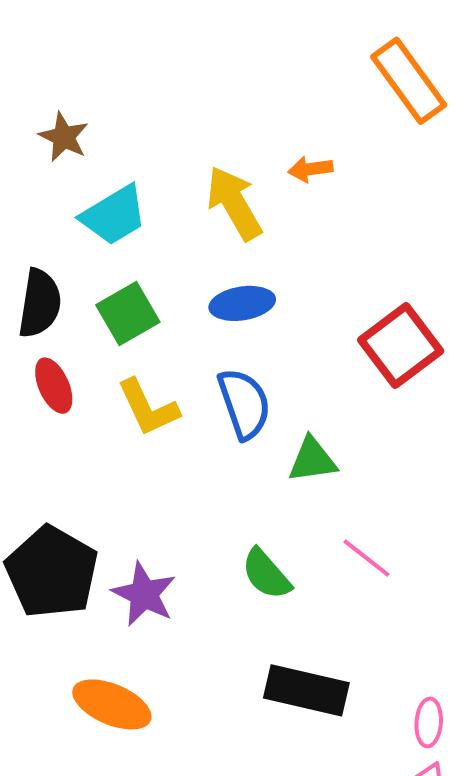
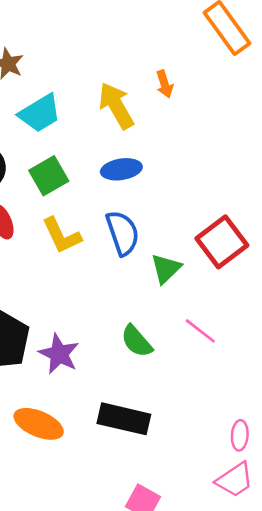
orange arrow: (310, 169) -> (165, 84), turned -100
red square: (401, 346) -> (222, 242), moved
green triangle: (312, 460) -> (166, 269), turned -36
black rectangle: (306, 690) -> (124, 419), moved

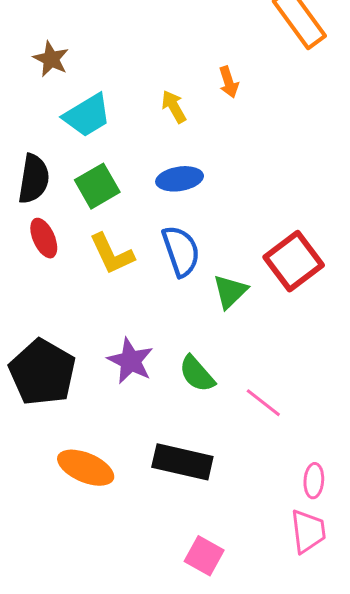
yellow arrow: (116, 106) -> (174, 107), size x0.6
pink line: (200, 331) -> (263, 403), moved
purple star: (59, 354) -> (130, 361), moved
pink trapezoid: (235, 480) -> (308, 531), turned -63

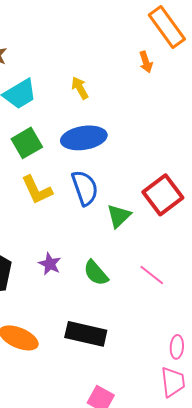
orange arrow: (229, 82) -> (146, 62), moved
blue ellipse: (180, 179) -> (84, 138), size x1.4
purple star: (130, 361) -> (50, 264), size x0.7
pink line: (263, 403) -> (152, 275), moved

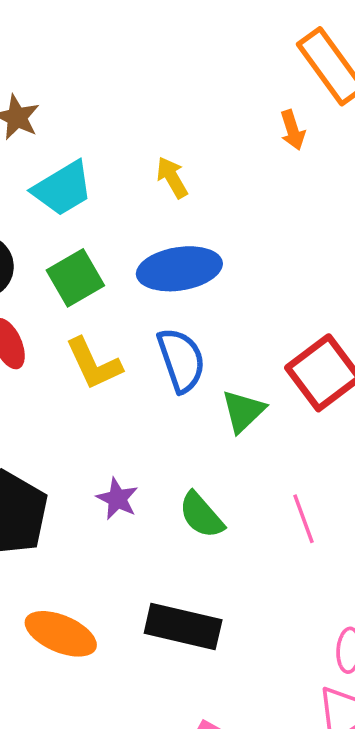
pink line: (152, 275) -> (303, 519), turned 32

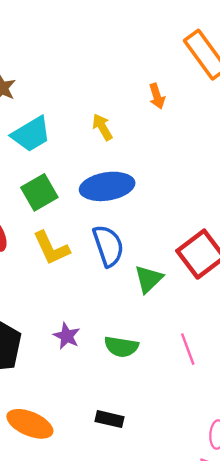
orange arrow: (293, 130) -> (157, 96), moved
green semicircle: (201, 515) -> (121, 347), turned -40
black rectangle: (183, 627) -> (109, 419), size x0.6

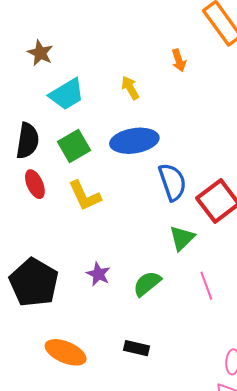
blue semicircle: (108, 246) -> (172, 182), moved
green triangle: (149, 279) -> (182, 238), moved
green semicircle: (121, 347) -> (147, 284), turned 132

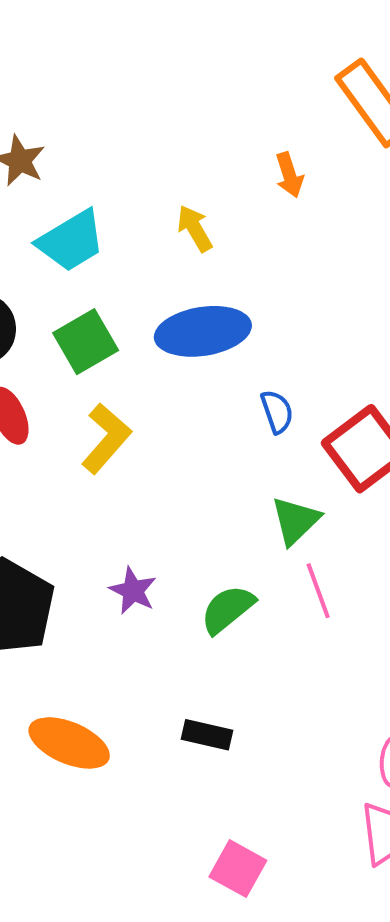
blue semicircle: (172, 182) -> (277, 412), size x0.6
yellow L-shape: (85, 196) -> (106, 438), turned -114
pink line: (206, 286) -> (318, 591), moved

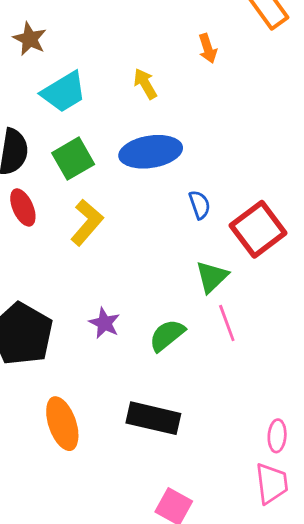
black rectangle: (207, 735) -> (153, 418), size x1.6
orange ellipse: (69, 743) -> (62, 424), turned 48

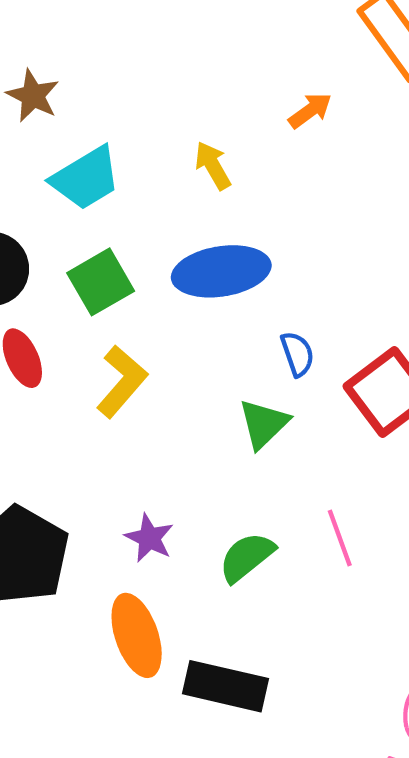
orange arrow: (208, 48) -> (310, 111), turned -108
green triangle: (212, 277) -> (264, 424), moved
orange ellipse: (62, 424) -> (137, 635), moved

